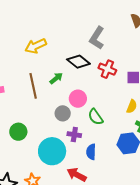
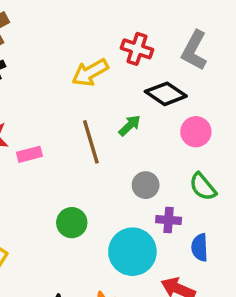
red cross: (107, 69) -> (137, 49), moved
pink circle: (78, 99) -> (196, 132), moved

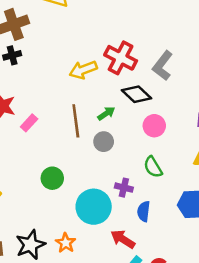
red cross: (137, 49) -> (121, 58), size x1.4
pink rectangle: (29, 154) -> (29, 123), turned -42
gray circle: (146, 185) -> (104, 142), moved

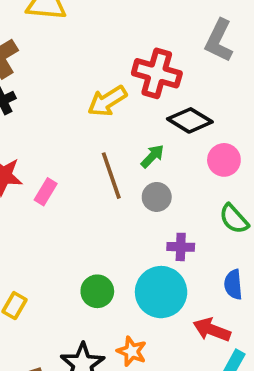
gray L-shape: (163, 66) -> (219, 41), moved
green circle: (52, 178) -> (97, 291), moved
purple cross: (124, 188) -> (181, 247), moved

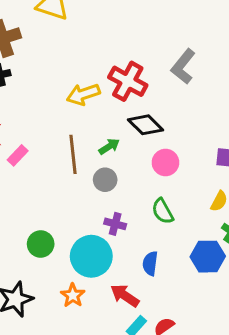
orange star: (132, 351) -> (73, 295), moved

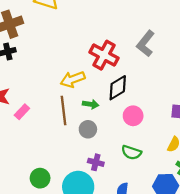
yellow arrow: (83, 94) -> (73, 79), moved
black diamond: (146, 125) -> (118, 88), turned -75
green arrow: (109, 146) -> (91, 104), turned 42
green semicircle: (163, 211) -> (131, 152), turned -42

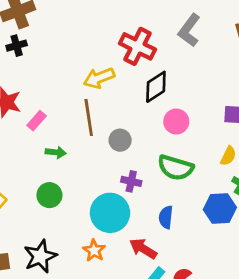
green arrow: (91, 104) -> (56, 152), moved
green semicircle: (131, 152) -> (176, 168), size x1.4
green circle: (40, 178) -> (49, 195), moved

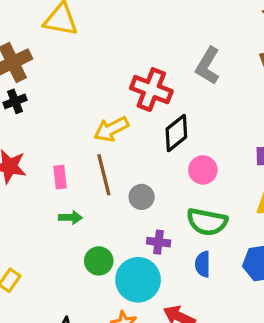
pink rectangle: (37, 121) -> (60, 177), moved, turned -42
green circle: (49, 195) -> (99, 261), moved
blue semicircle: (166, 217) -> (203, 264), moved

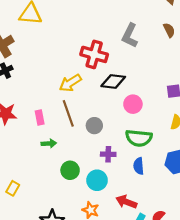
black diamond: (176, 133) -> (113, 81), turned 50
cyan circle: (138, 280) -> (97, 180), size x0.7

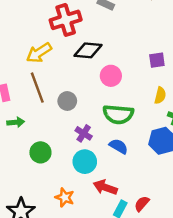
red cross: (94, 54) -> (66, 20), turned -32
purple cross: (108, 154) -> (84, 133), turned 32
blue semicircle: (139, 166) -> (119, 146), turned 126
cyan circle: (97, 180) -> (85, 162), moved

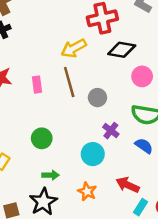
green arrow: (16, 122) -> (51, 175), moved
green circle: (40, 152) -> (42, 138), moved
cyan circle: (85, 162) -> (93, 154), moved

